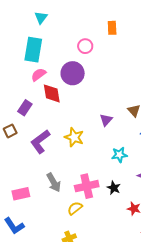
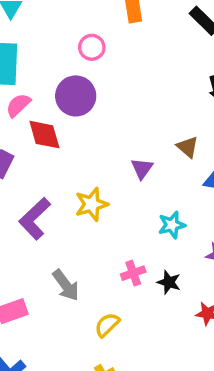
yellow star: (74, 137) -> (91, 204), turned -30
pink cross: (87, 186) -> (133, 273), moved, size x0.6

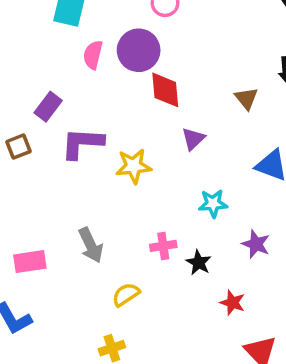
pink semicircle: (18, 105) -> (93, 55), moved, turned -44
red diamond: (44, 135) -> (165, 90), moved
brown triangle: (188, 147) -> (246, 98), moved
purple L-shape: (35, 219) -> (82, 143), moved, turned 36

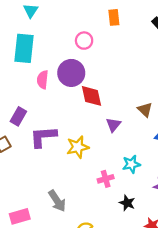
brown triangle: (246, 98) -> (145, 110), moved
pink cross: (163, 246) -> (106, 179), moved

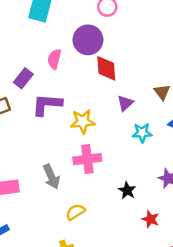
pink semicircle: (43, 80) -> (54, 59), moved
cyan star: (131, 164) -> (142, 133), moved
pink cross: (106, 179) -> (87, 159), moved, size x1.5

